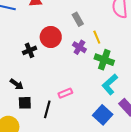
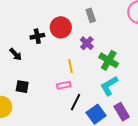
yellow line: (97, 37) -> (70, 66), moved
black arrow: (17, 84) -> (16, 54), moved
black line: (47, 109) -> (76, 102), moved

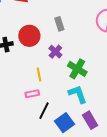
cyan L-shape: (109, 86) -> (78, 94), turned 100

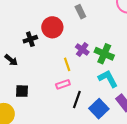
purple cross: (55, 52) -> (82, 50), moved

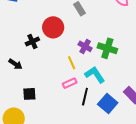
cyan L-shape: (108, 79) -> (95, 75), moved

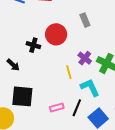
black cross: (32, 41) -> (33, 45), turned 32
pink rectangle: (70, 83) -> (57, 108), moved
black square: (29, 94) -> (22, 96), size x1.6

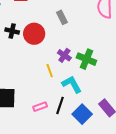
black cross: (33, 45) -> (12, 31), moved

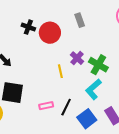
cyan L-shape: (72, 84) -> (93, 89), moved, turned -110

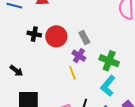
gray rectangle: (80, 20) -> (84, 37), moved
purple cross: (77, 58) -> (79, 56), moved

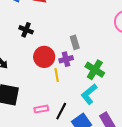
red circle: (56, 36) -> (44, 57), moved
purple cross: (79, 56) -> (66, 59), turned 32

